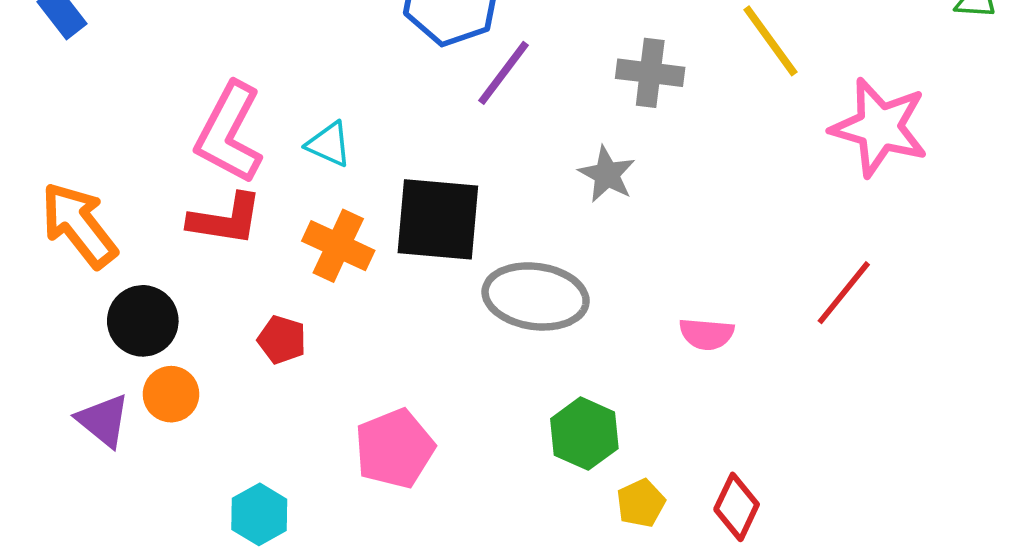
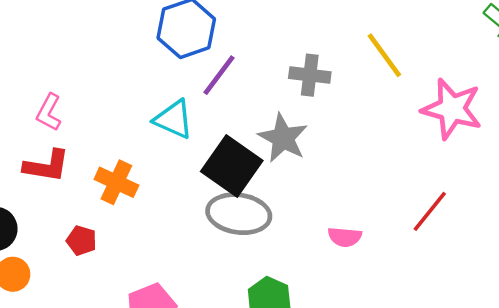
pink L-shape: (229, 133) -> (49, 112), size x0.6
cyan triangle: (329, 144) -> (174, 119), moved, size x1.4
gray star: (607, 174) -> (283, 138), size x1.4
black square: (438, 219) -> (232, 166), moved, turned 30

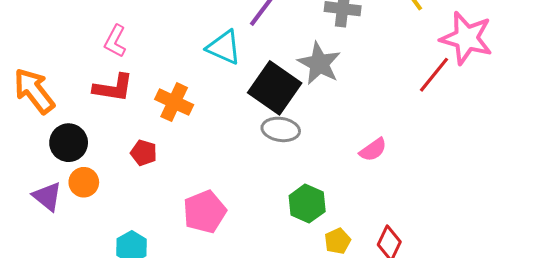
red line: (430, 211) -> (434, 75), moved
gray ellipse: (239, 214) -> (281, 129), size x0.7
pink semicircle: (345, 237) -> (373, 150), turned -40

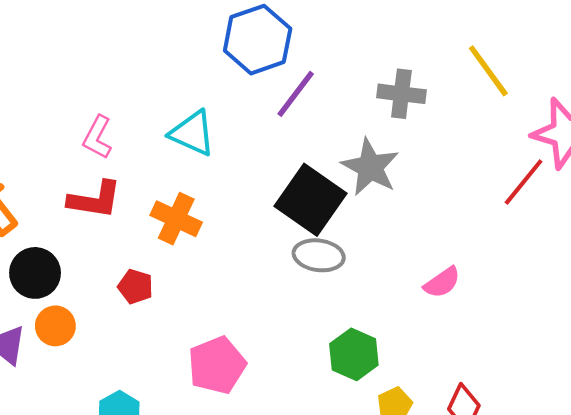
cyan triangle: (224, 47) -> (192, 133), moved

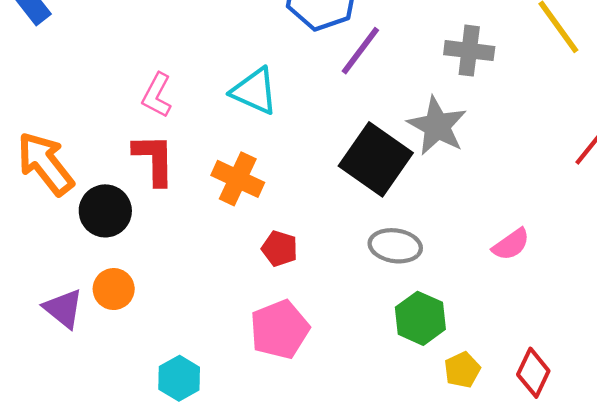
red L-shape: (95, 200) -> (154, 159), turned -100
gray ellipse: (319, 255) -> (395, 246), moved
black circle: (35, 273) -> (105, 211), moved
red pentagon: (135, 287) -> (280, 249), moved

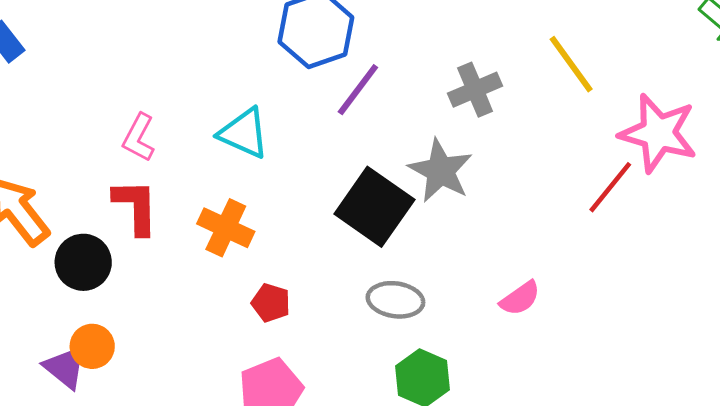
gray cross: (469, 51) -> (475, 90), turned -30
purple triangle: (63, 309) -> (65, 367), moved

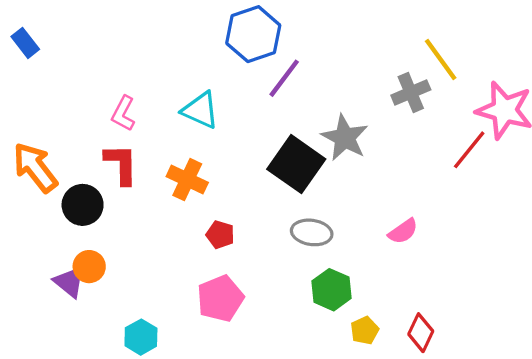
gray cross: (475, 90) -> (411, 93), moved

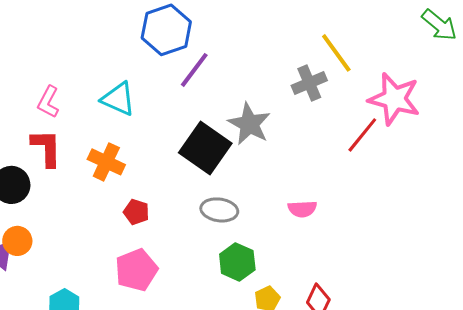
pink semicircle: (403, 231) -> (302, 209), turned 32

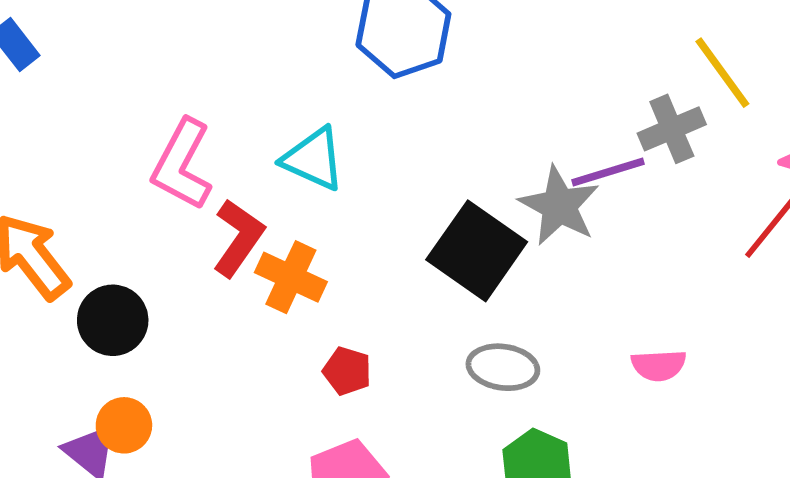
purple line: (194, 70) -> (608, 172), moved, turned 36
pink L-shape: (48, 102) -> (182, 165), size x1.5
red L-shape: (46, 148) -> (238, 238), moved, turned 36

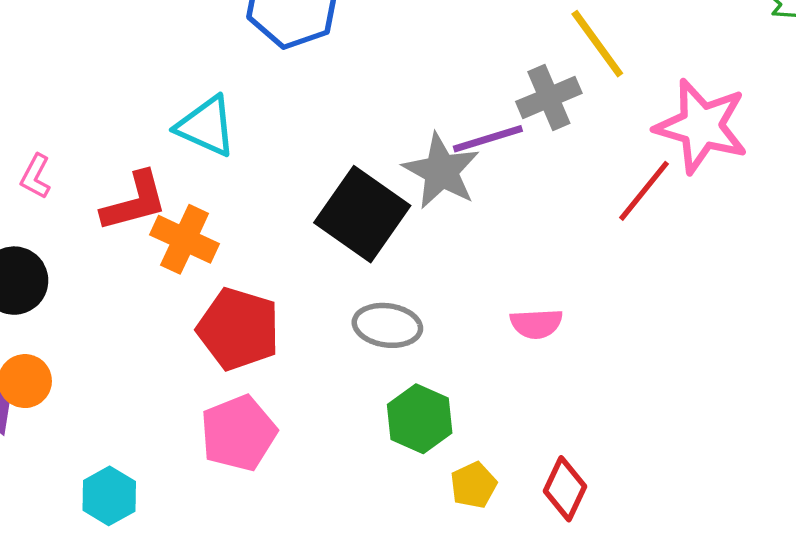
pink L-shape: (182, 165) -> (36, 176), moved, size x0.5
red L-shape: (238, 238) -> (134, 202), turned 40
red pentagon: (347, 371) -> (238, 329), size x1.8

